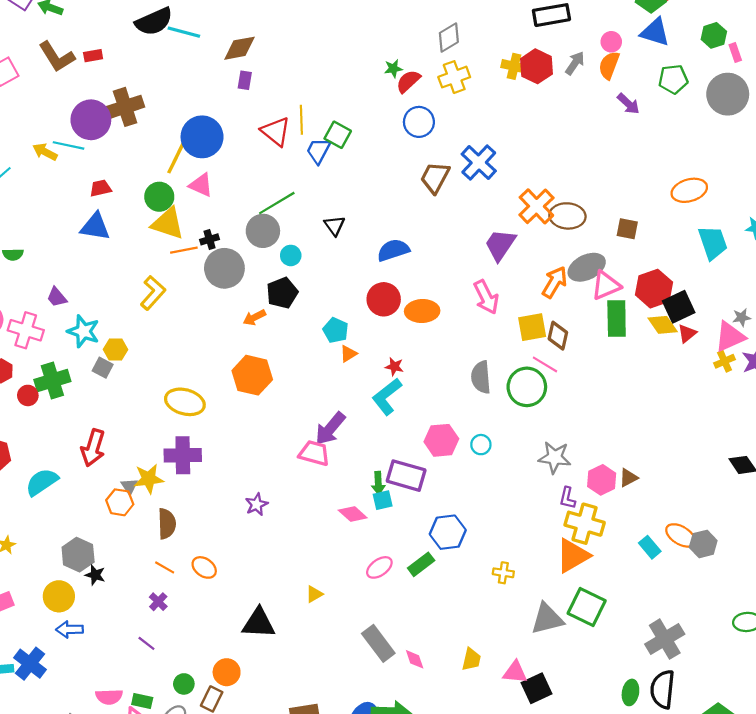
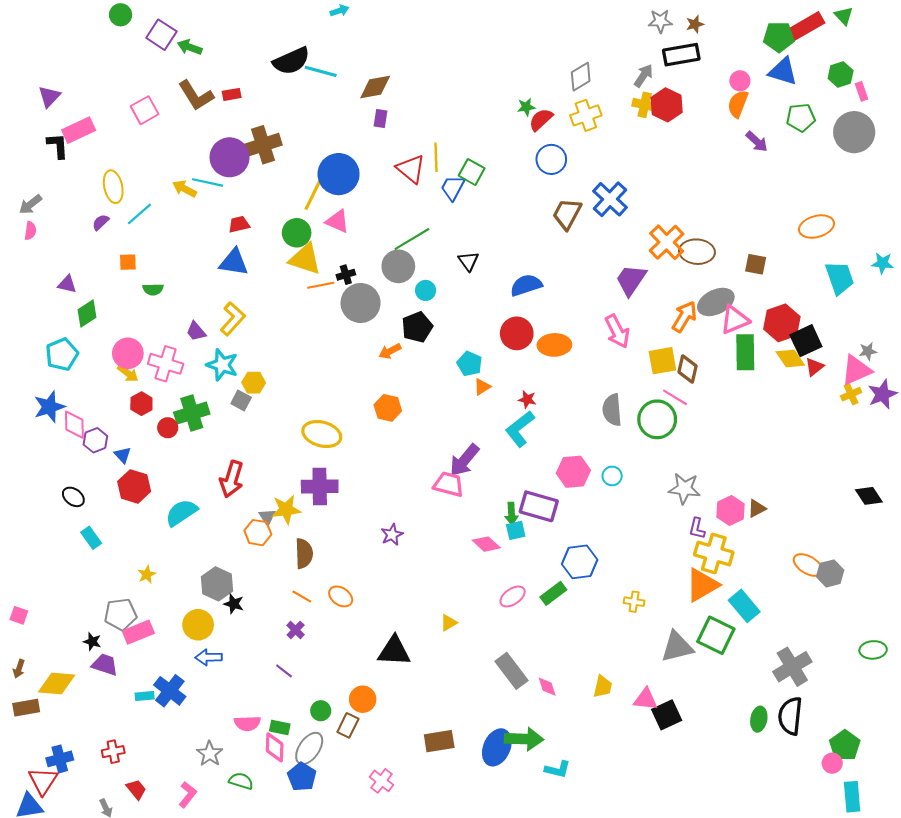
gray arrow: (575, 63) -> (644, 76), moved
yellow L-shape: (153, 293) -> (233, 319), moved
orange hexagon: (252, 375) -> (388, 408), size x0.7
cyan rectangle: (650, 547) -> (744, 606), moved, size x1.4

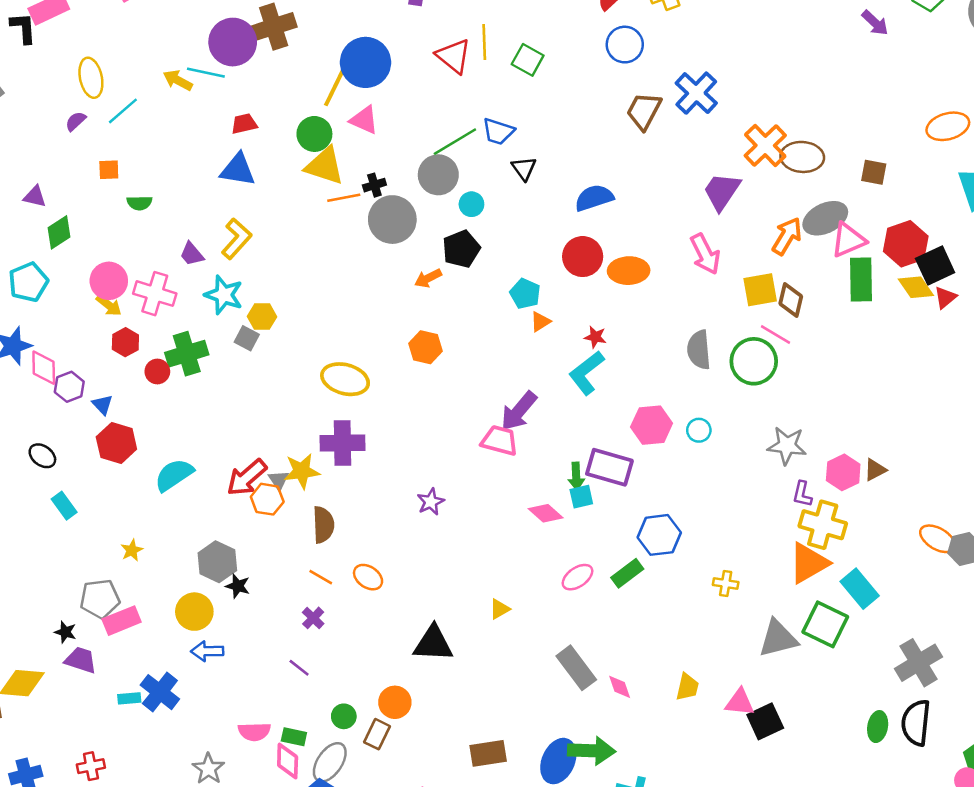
blue trapezoid: (453, 188) -> (498, 131), moved, turned -100
red arrow: (232, 479) -> (247, 477), moved, turned 32

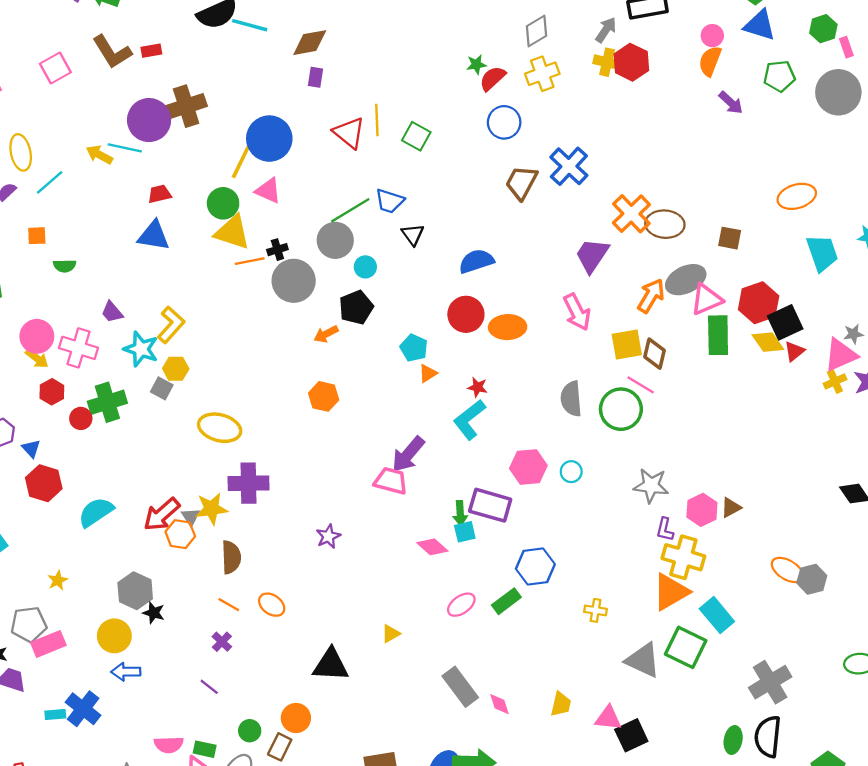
yellow L-shape: (237, 239) -> (171, 325), moved
yellow ellipse: (345, 379) -> (220, 428), moved
gray triangle: (778, 638) -> (643, 660), turned 39

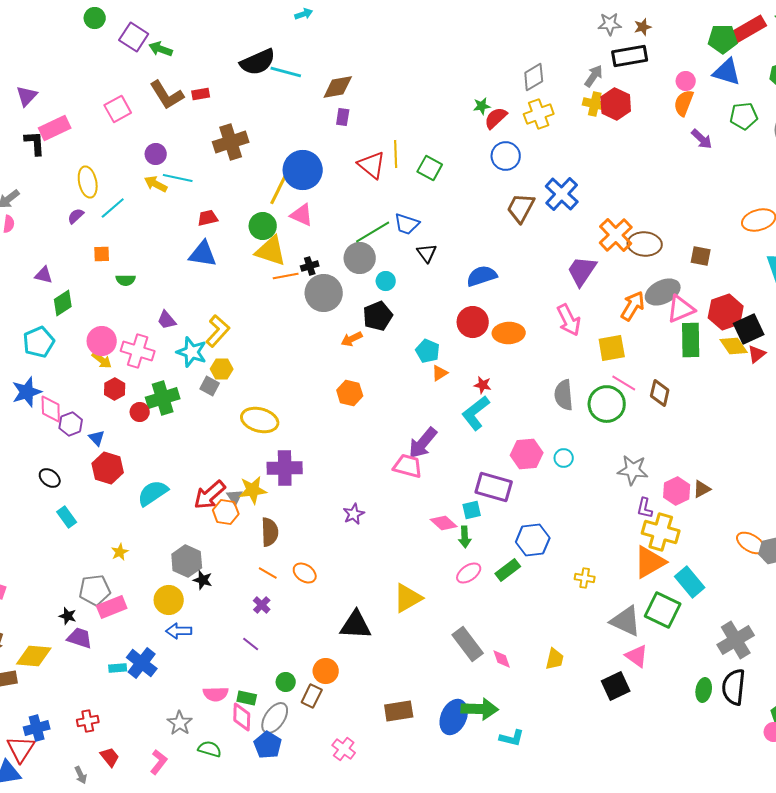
purple circle: (149, 120) -> (156, 154), moved, size x0.6
brown diamond: (654, 354) -> (660, 393), moved
green arrow: (460, 513) -> (465, 537), moved
yellow triangle: (391, 634) -> (408, 598), size x1.8
pink triangle: (608, 718) -> (637, 656), moved, turned 30

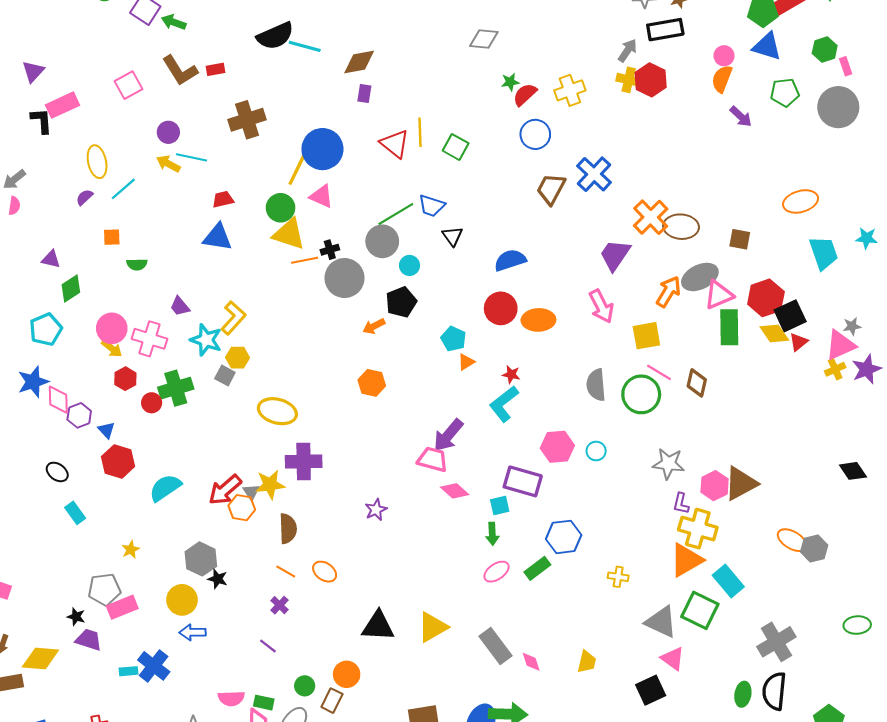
gray diamond: (534, 77) -> (484, 39), moved, turned 36
brown triangle: (702, 489) -> (741, 484), size x1.8
pink diamond: (444, 523) -> (455, 491), moved
yellow triangle: (408, 598) -> (433, 627), moved

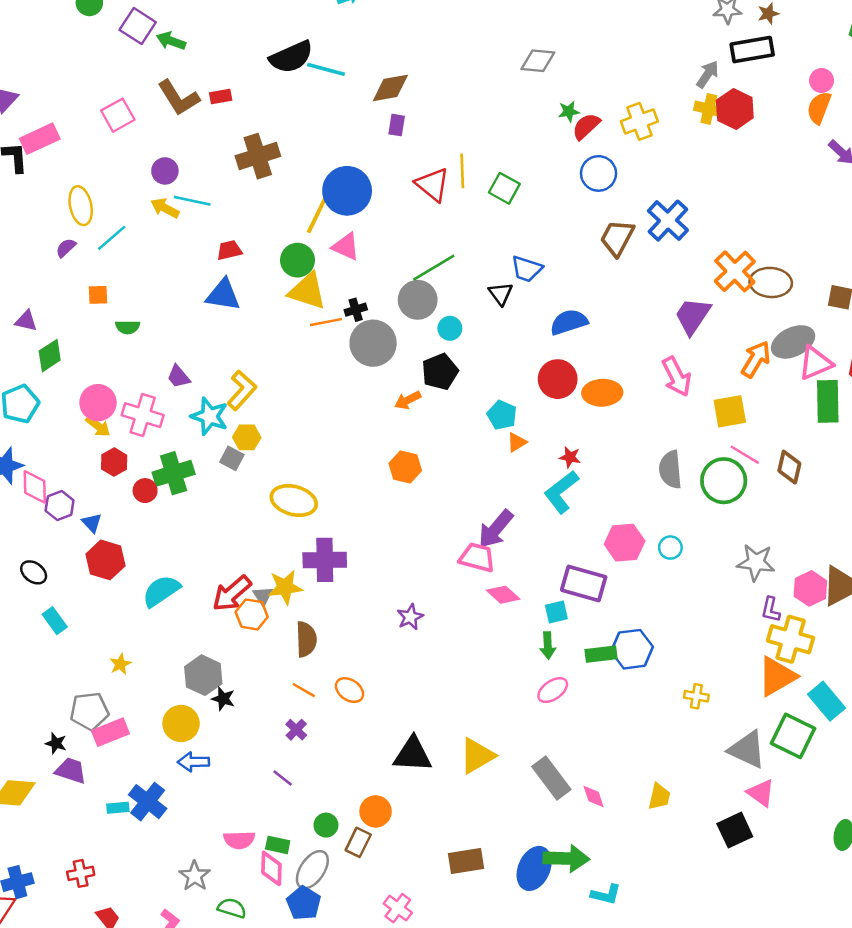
blue trapezoid: (432, 206) -> (527, 269), moved
green rectangle: (537, 568) -> (601, 654), moved, turned 30

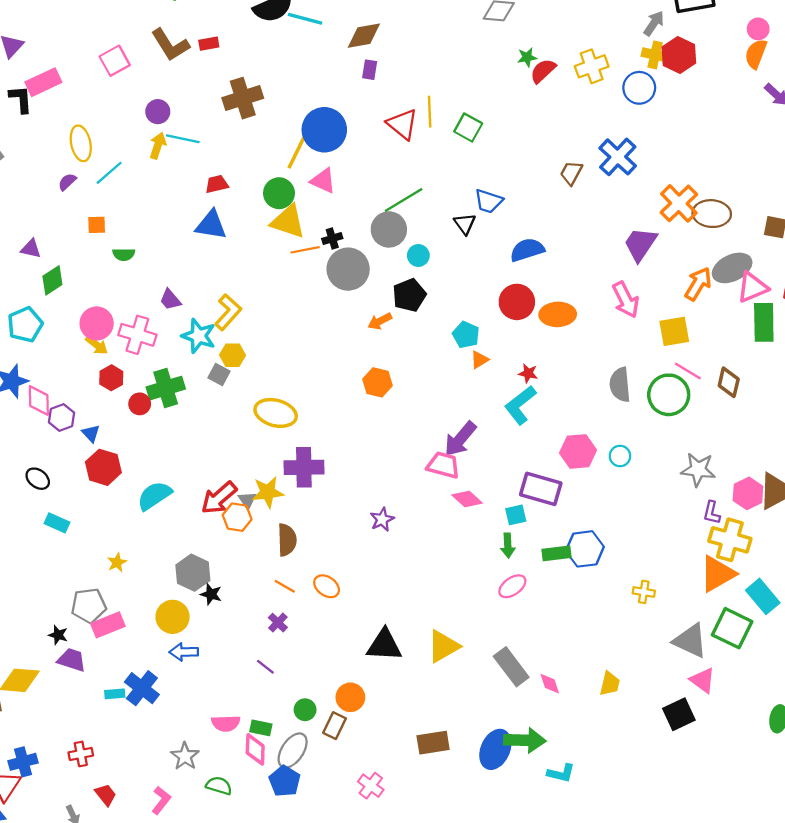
blue circle: (599, 173) -> (639, 88), moved
yellow arrow: (165, 208) -> (158, 146), turned 80
brown trapezoid: (617, 238) -> (571, 173), size x0.7
cyan rectangle: (55, 621) -> (57, 523), turned -30

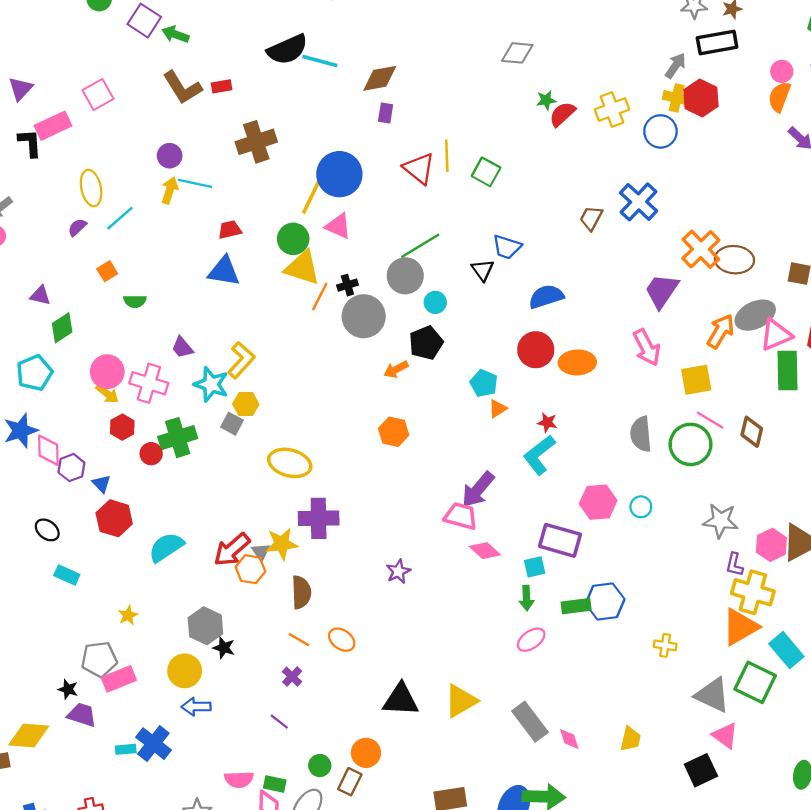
pink square: (115, 61) -> (98, 94), moved
orange square: (97, 225) -> (107, 271), turned -30
orange line: (305, 250) -> (320, 297), turned -52

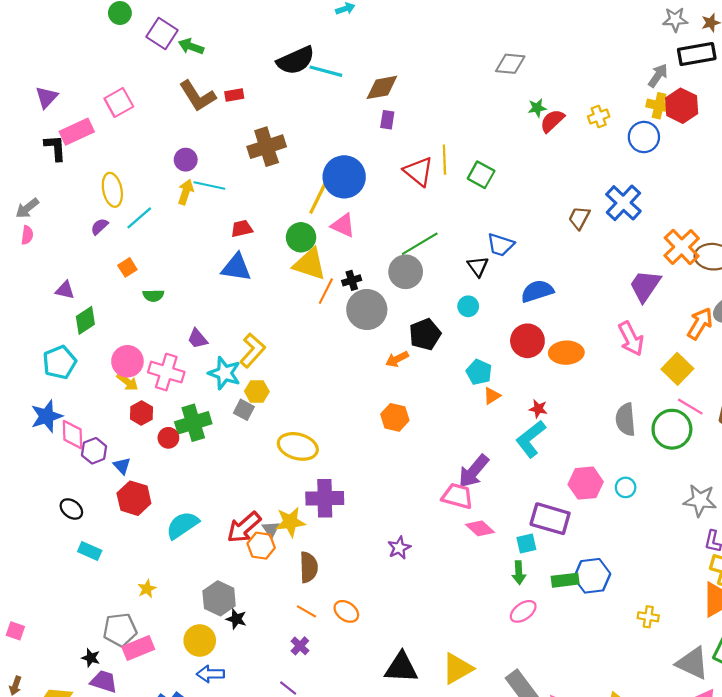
yellow cross: (612, 109) -> (599, 117), size x0.7
cyan circle: (435, 302) -> (468, 306), moved
yellow square: (696, 380) -> (677, 369), turned -36

